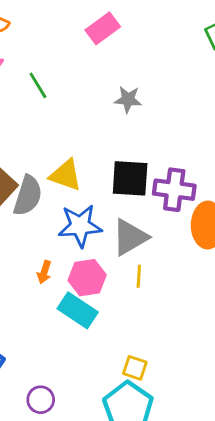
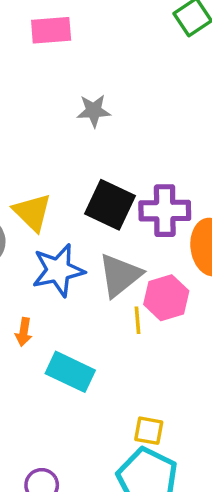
pink rectangle: (103, 28) -> (51, 30), turned 40
yellow triangle: (66, 175) -> (32, 212), turned 33
black square: (130, 178) -> (110, 205), turned 30
pink hexagon: (87, 278) -> (166, 298), moved

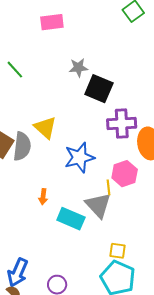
black square: (110, 205) -> (99, 89), moved
blue star: (58, 270) -> (79, 158), moved
gray triangle: (120, 275) -> (98, 205), moved, turned -32

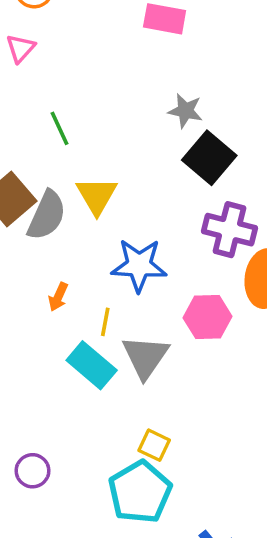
green line: (15, 70) -> (59, 128), moved
yellow line: (108, 187) -> (105, 322), moved
orange arrow: (43, 197) -> (58, 297), moved

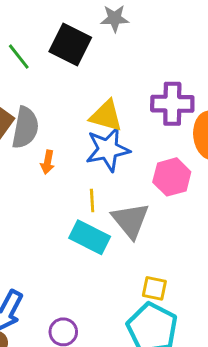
black square: (209, 158) -> (70, 44), moved
yellow triangle: (97, 196) -> (106, 116), moved, turned -30
orange arrow: (58, 297) -> (48, 162), moved

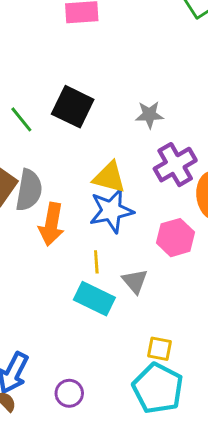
gray star: (115, 18) -> (149, 115), moved
purple cross: (172, 104) -> (175, 165), turned -30
orange arrow: (48, 162) -> (51, 224), size x1.8
gray triangle: (130, 220) -> (135, 281), size x0.7

